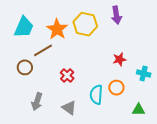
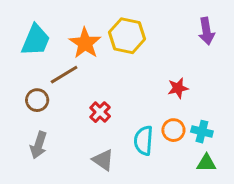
purple arrow: (116, 15) -> (206, 31), moved
cyan cross: (144, 73) -> (202, 132), moved
gray arrow: (37, 102) -> (39, 145), moved

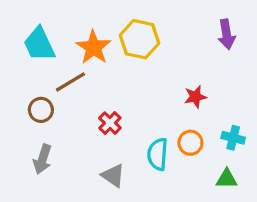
cyan trapezoid: (36, 40) -> (39, 44), turned 132
cyan cross: (202, 132) -> (233, 138), moved

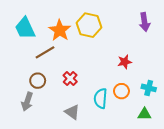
brown circle: (41, 110) -> (38, 81), moved

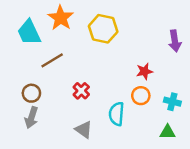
purple arrow: (145, 22) -> (175, 41), moved
orange star: (60, 30) -> (61, 18), moved
brown circle: (38, 81) -> (31, 93), moved
orange circle: (121, 91) -> (141, 96), moved

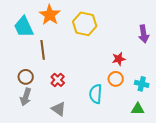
brown line: (52, 60) -> (43, 50), turned -66
red cross: (81, 91) -> (58, 80), moved
gray triangle: (84, 130) -> (59, 109), moved

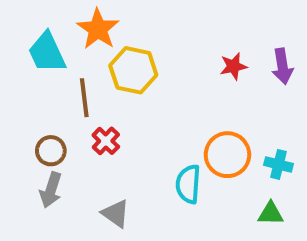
yellow hexagon: (85, 24) -> (133, 70), moved
red star: (119, 59) -> (233, 66), moved
orange circle: (116, 79) -> (227, 155), size x1.5
red cross: (58, 80) -> (106, 141), moved

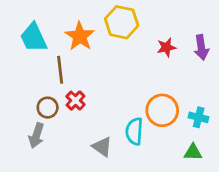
orange star: (98, 29) -> (80, 36), moved
yellow hexagon: (133, 70) -> (122, 22), moved
brown circle: (51, 151) -> (48, 108), moved
gray triangle: (116, 214) -> (102, 147), moved

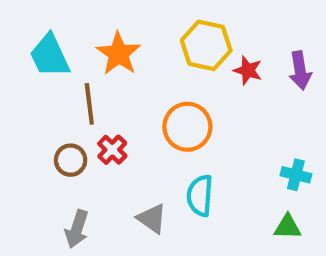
yellow hexagon: (122, 22) -> (206, 45), moved
red star: (166, 47) -> (248, 70), turned 30
orange circle: (162, 110) -> (187, 127), moved
gray arrow: (36, 135) -> (77, 229), moved

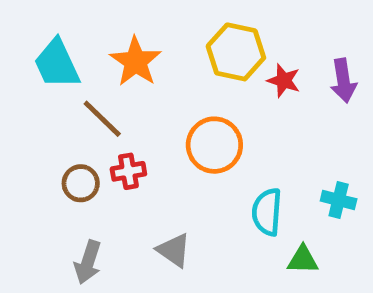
brown line: (89, 104) -> (102, 119), turned -39
red cross: (112, 150) -> (128, 171), turned 36
cyan semicircle: (200, 196) -> (267, 212), moved
green triangle: (288, 227) -> (303, 260), moved

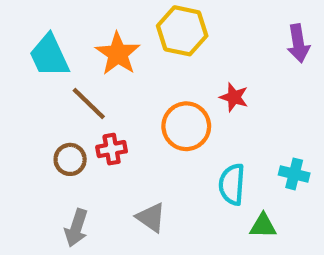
yellow hexagon: (236, 52) -> (182, 31), moved
red star: (284, 81) -> (234, 97), moved
purple arrow: (343, 81) -> (298, 43), moved

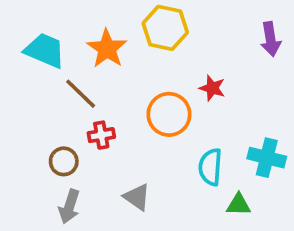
cyan trapezoid: (49, 56) -> (45, 50), turned 138
brown circle: (70, 159) -> (64, 161), moved
cyan cross: (294, 174) -> (267, 158), size x1.4

